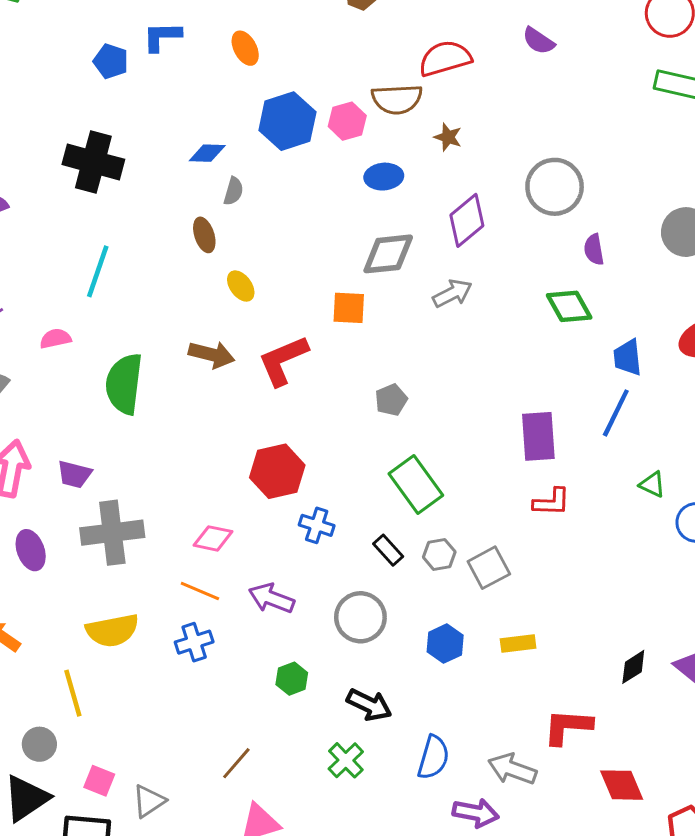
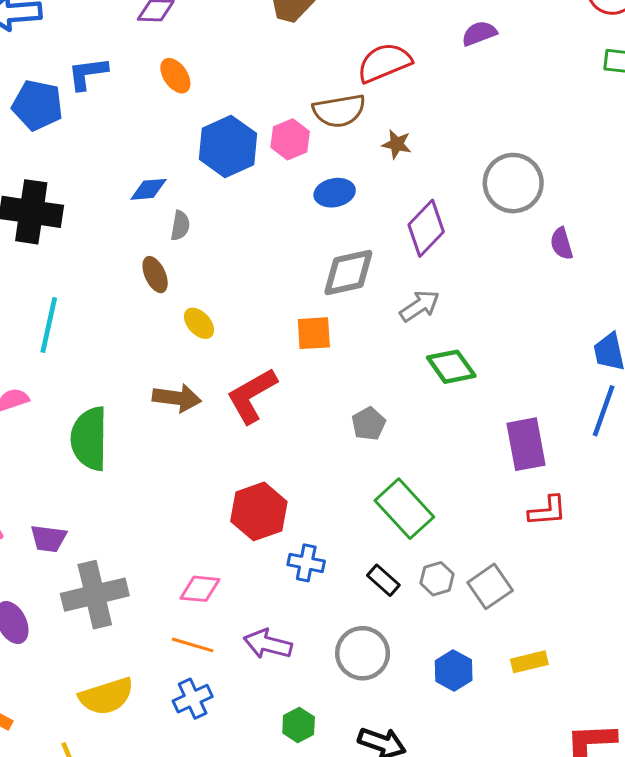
purple semicircle: (538, 41) -> (479, 33), turned 132
blue pentagon: (111, 61) -> (37, 105), size x1.4
green diamond: (569, 306) -> (451, 367), moved

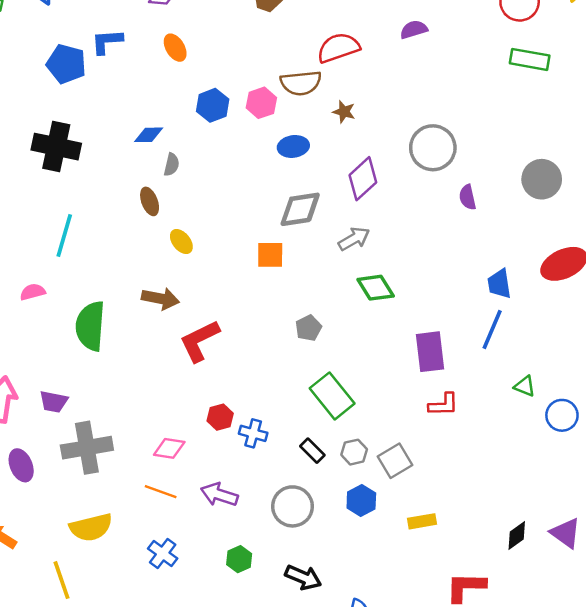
blue hexagon: (228, 146) -> (213, 105), size x0.7
red L-shape: (252, 396) -> (200, 341), moved
red hexagon: (259, 511) -> (220, 417), moved, size x0.6
blue hexagon: (454, 670) -> (361, 501), moved
blue cross: (193, 699) -> (163, 553), moved, turned -32

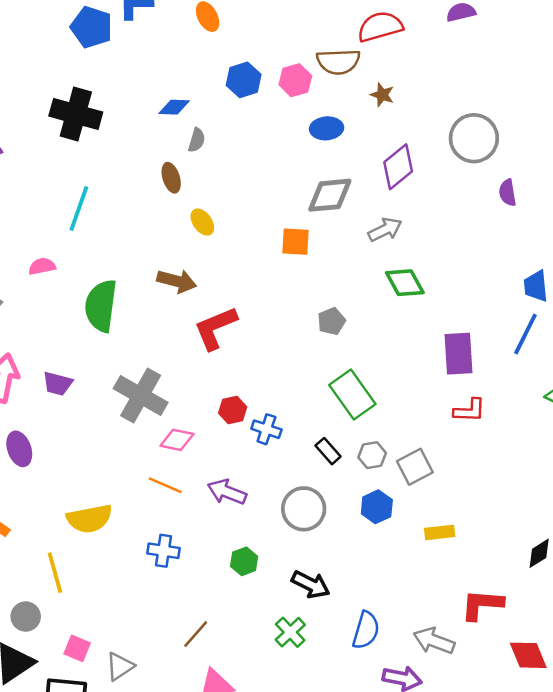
gray cross: (87, 448) -> (141, 396), moved, turned 36
blue cross: (163, 553) -> (164, 551), turned -32

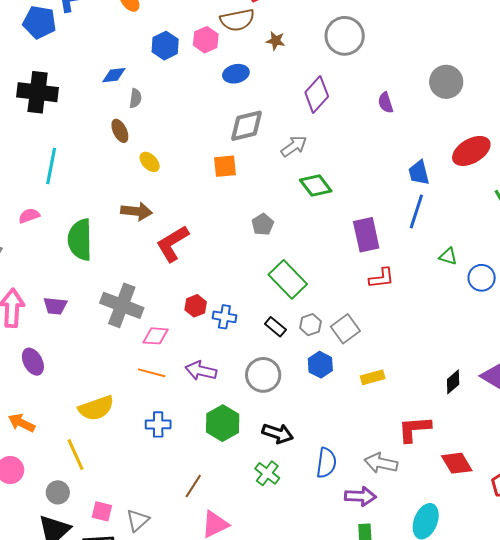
gray circle: (474, 138) -> (345, 36), moved
purple diamond: (398, 167) -> (317, 94), moved
green hexagon: (244, 561) -> (223, 423), size x1.6

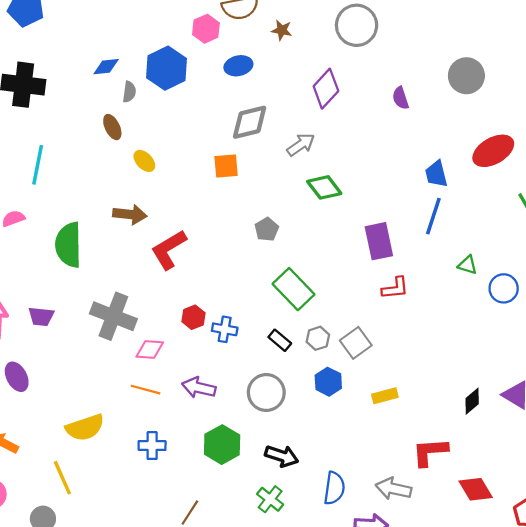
blue hexagon: (165, 46) -> (167, 68), moved, size x1.4

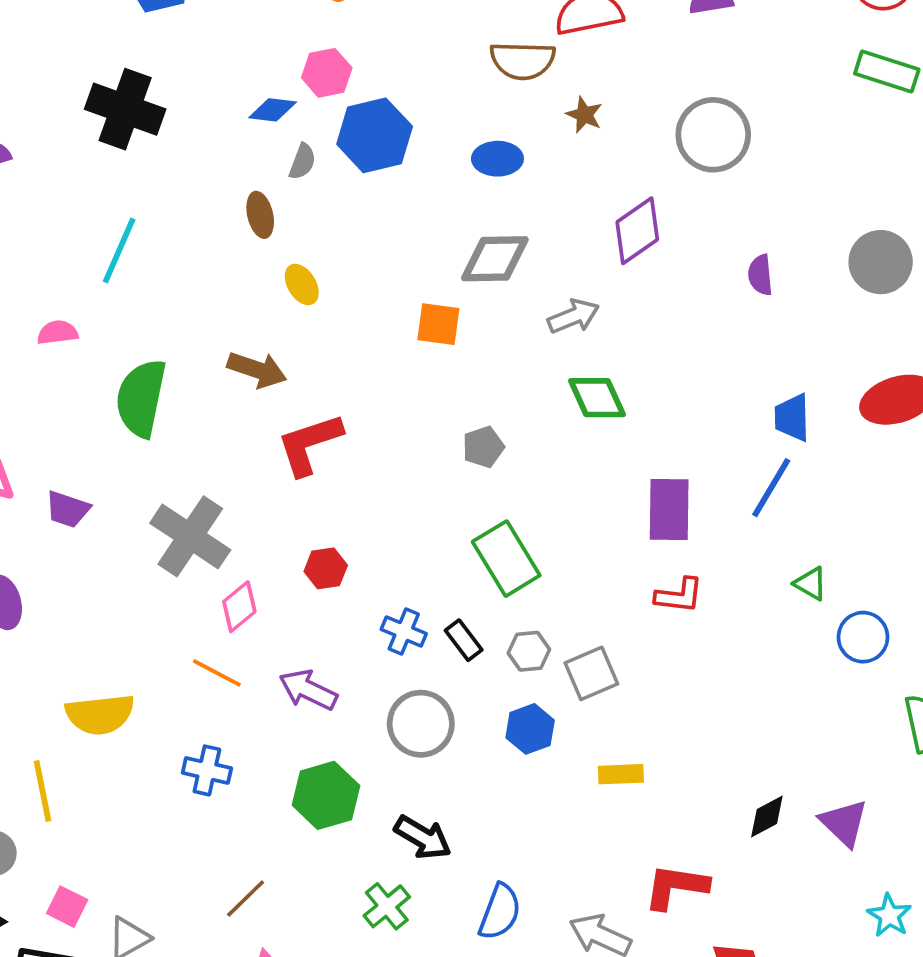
pink hexagon: (206, 29) -> (327, 73), moved
blue cross: (225, 329) -> (404, 632), moved
pink diamond: (150, 350) -> (239, 607), turned -56

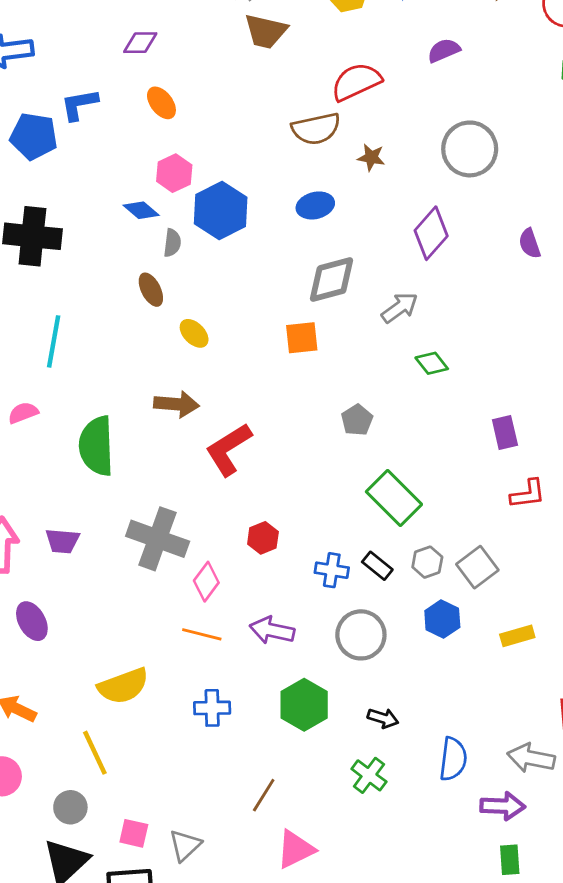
blue diamond: (273, 110) -> (141, 210), turned 48
green diamond: (597, 398) -> (432, 363), size x0.7
purple rectangle: (669, 510) -> (505, 433), size x0.7
black arrow: (423, 837) -> (383, 718), size x0.7

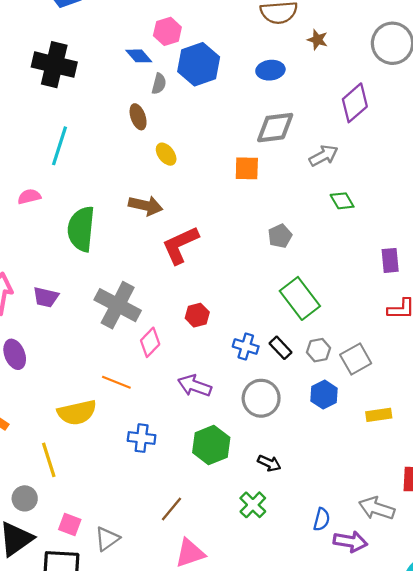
orange line: (202, 634) -> (116, 382), moved
blue semicircle: (453, 759) -> (322, 519), moved, size x0.7

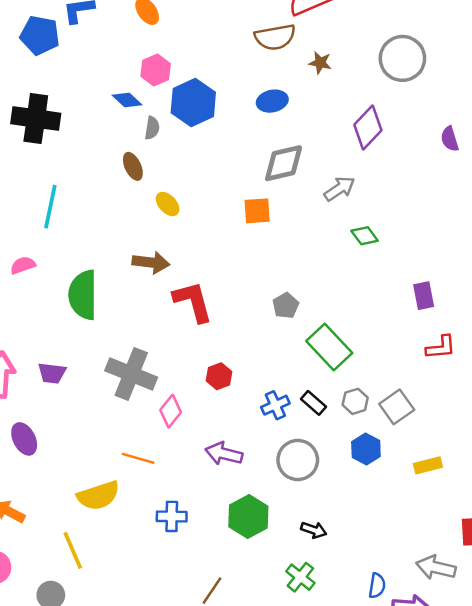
gray pentagon: (280, 236) -> (286, 306), moved
red L-shape: (180, 245) -> (193, 302), turned 105
blue cross: (246, 346) -> (275, 405), turned -35

